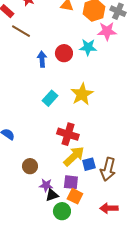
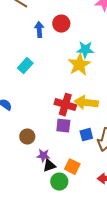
cyan star: (88, 47) -> (85, 50), moved
cyan rectangle: (50, 98) -> (25, 66), moved
yellow arrow: (74, 156) -> (86, 103), moved, turned -130
purple square: (71, 182) -> (63, 126), moved

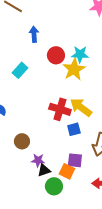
red circle: (61, 24) -> (56, 55), moved
yellow arrow: (86, 103) -> (81, 107), turned 30
purple square: (63, 126) -> (75, 160), moved
blue square: (86, 135) -> (74, 129), moved

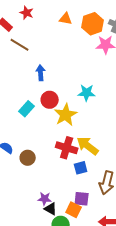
red circle: (56, 55) -> (50, 100), moved
yellow star: (74, 69) -> (66, 115), moved
brown circle: (22, 141) -> (28, 158), moved
black triangle: (44, 170) -> (51, 209), turned 48

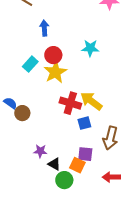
yellow star: (66, 115) -> (55, 72), moved
brown circle: (28, 158) -> (22, 113), moved
purple star: (45, 199) -> (40, 151), moved

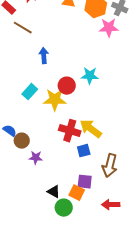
red circle: (53, 55) -> (67, 86), moved
yellow star: (55, 72) -> (55, 100), turned 30
purple star: (40, 151) -> (36, 158), moved

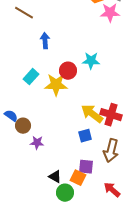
red cross: (70, 131) -> (111, 115), moved
red arrow: (111, 205) -> (112, 190), turned 42

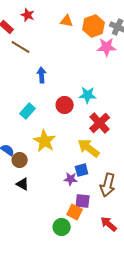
yellow star: (56, 85) -> (45, 141), moved, turned 30
red cross: (111, 115) -> (100, 123), moved, turned 30
purple star: (37, 143) -> (71, 179), moved
black triangle: (55, 177) -> (23, 184), moved

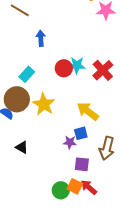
cyan star: (88, 95) -> (77, 65), moved
red cross: (100, 123) -> (103, 70), moved
brown circle: (20, 160) -> (17, 99), moved, size x1.6
orange square: (75, 212) -> (75, 186), moved
red arrow: (109, 224) -> (89, 187), moved

